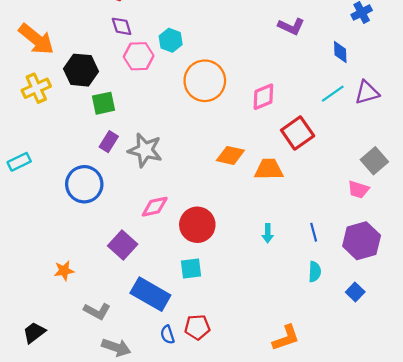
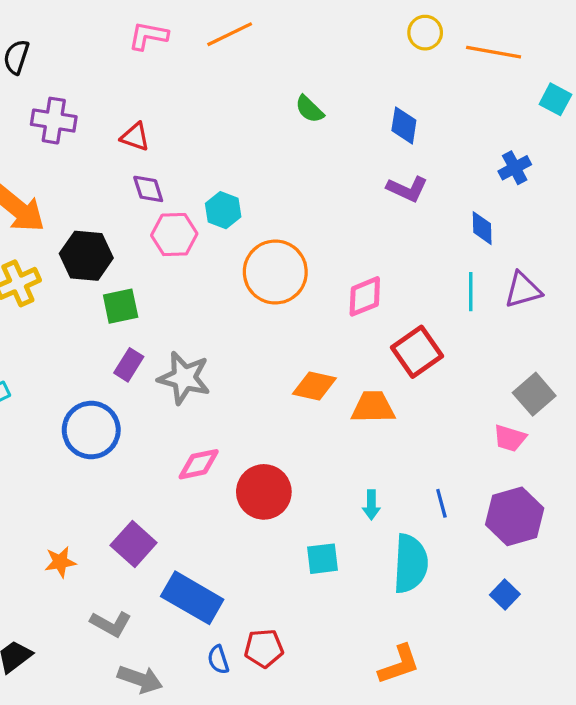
cyan line: (333, 94) -> (471, 292), turned -55
purple square: (123, 245) -> (134, 544), moved
cyan square: (191, 268) -> (322, 559), moved
cyan semicircle: (315, 272) -> (410, 564), moved, size x1.8

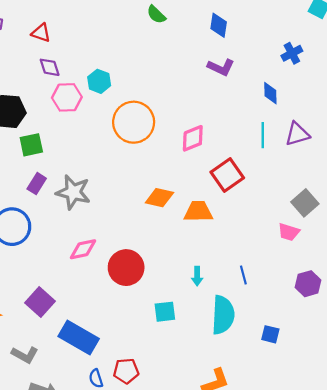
purple hexagon: (515, 516) -> (308, 284), moved, size x0.7
blue square: (505, 595) -> (270, 334), moved, turned -30

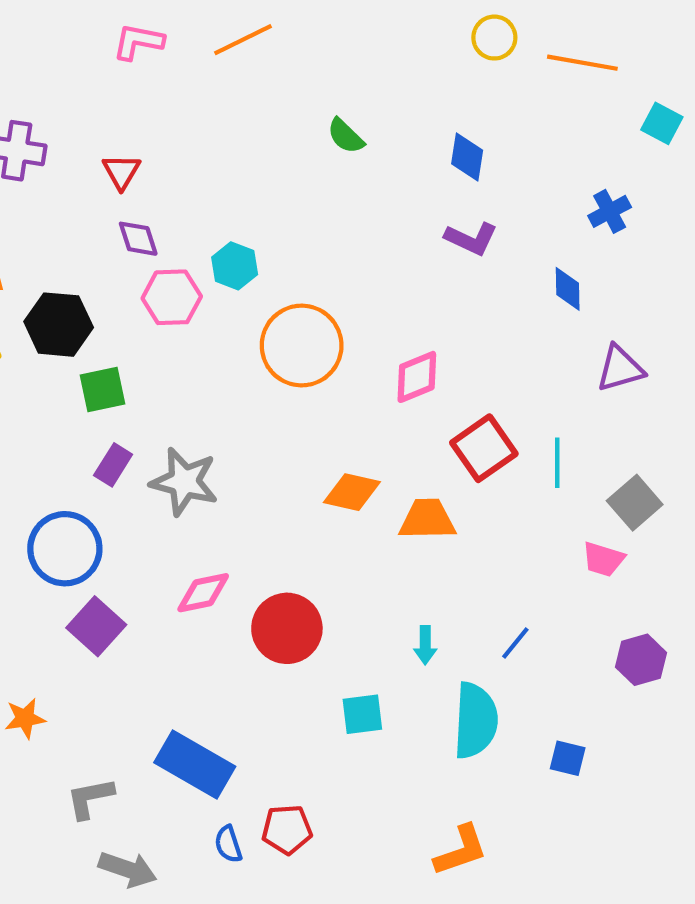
red triangle: (41, 33) -> (121, 172), turned 42
cyan line: (263, 135) -> (557, 463), moved
blue line: (243, 275) -> (515, 643), turned 54
purple square: (40, 302) -> (96, 626), moved
gray L-shape: (25, 355) -> (90, 798), turned 140

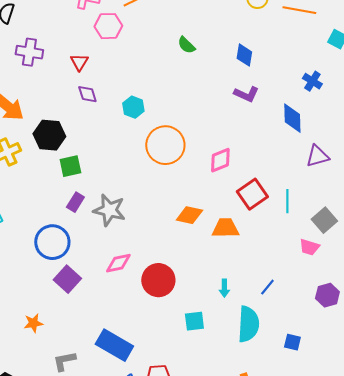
blue cross: (610, 211) -> (312, 81), turned -30
blue diamond: (568, 289) -> (292, 118), size x1.4
pink hexagon: (172, 297) -> (108, 26), moved

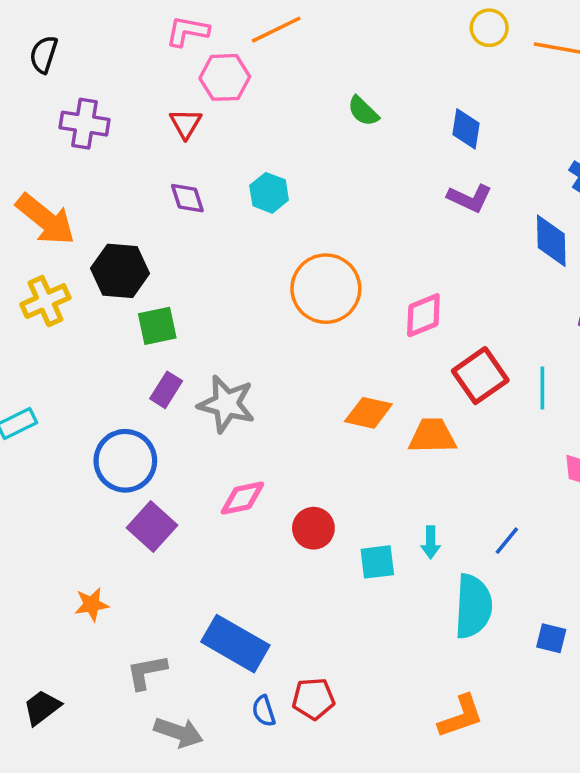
red triangle: (79, 62) -> (186, 124), moved
cyan hexagon: (133, 107) -> (269, 193), moved
red circle: (158, 280) -> (313, 528), size x0.7
cyan square: (194, 321) -> (377, 562), moved

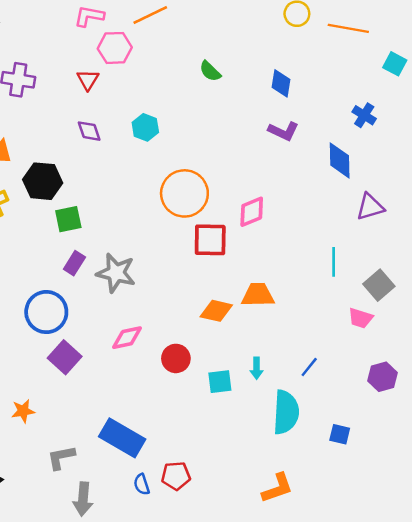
red square: (480, 376) -> (210, 240), moved, turned 36
orange diamond: (368, 413) -> (216, 311), moved
gray arrow: (179, 732) -> (83, 499), turned 76

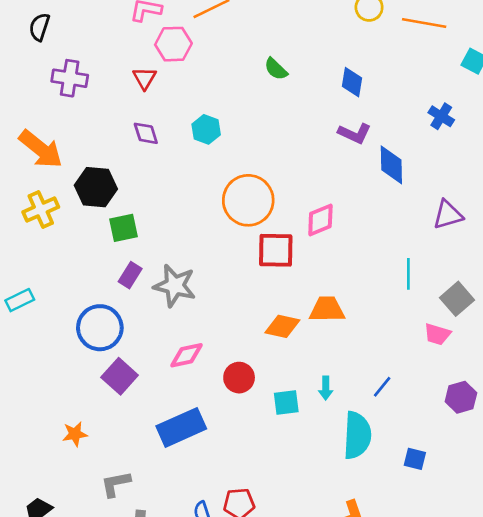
blue diamond: (340, 160) -> (391, 165), moved
blue rectangle: (122, 438) -> (181, 427), moved, turned -54

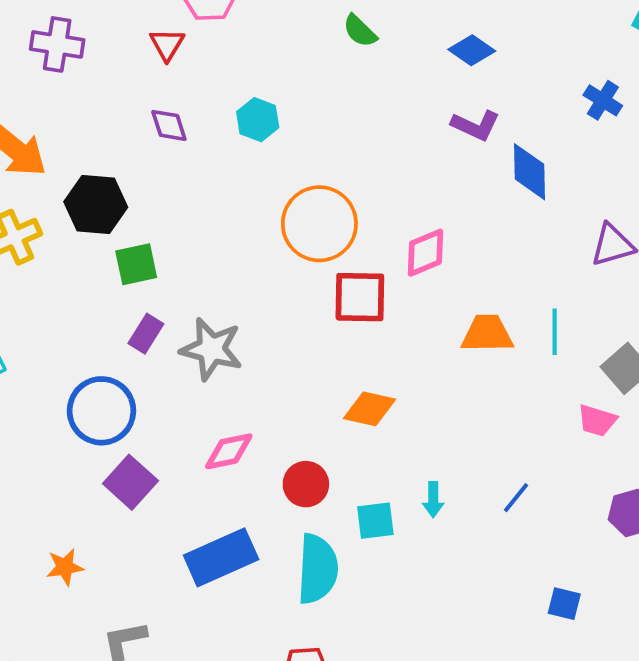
blue diamond: (352, 82) -> (472, 50), turned -64
orange trapezoid: (327, 309) -> (487, 334), moved
cyan semicircle: (357, 435) -> (317, 569), moved

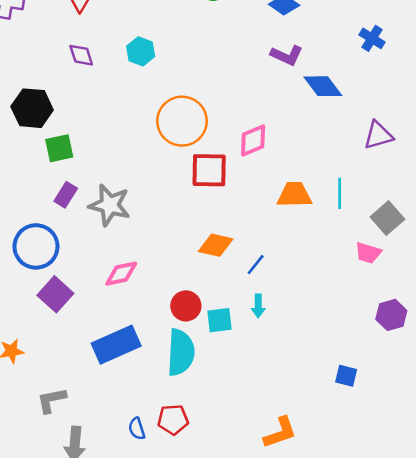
blue diamond: (530, 172) -> (323, 86), turned -36
red circle: (306, 484) -> (186, 306), moved
blue line: (516, 498) -> (256, 265), moved

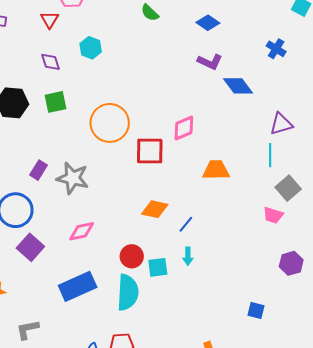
cyan hexagon: (141, 51) -> (91, 48), moved
orange circle: (182, 121) -> (110, 123), moved
green square: (59, 148) -> (56, 102), moved
cyan line: (340, 193) -> (270, 155), moved

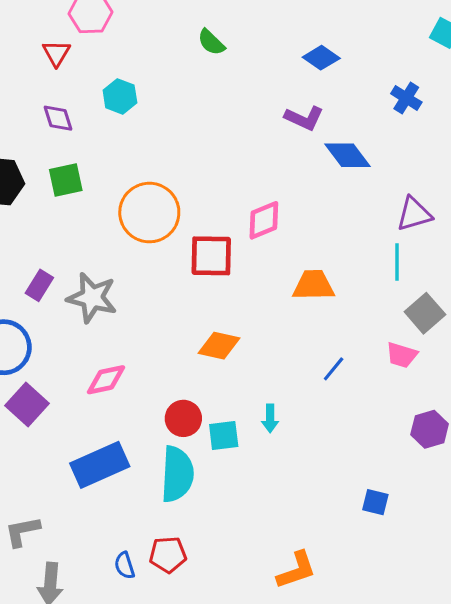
blue diamond: (208, 23) -> (321, 58), moved
blue line: (186, 224) -> (334, 369), moved

